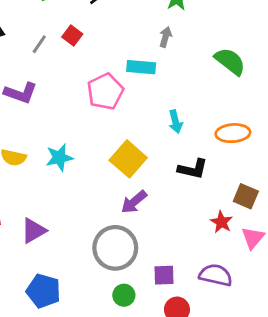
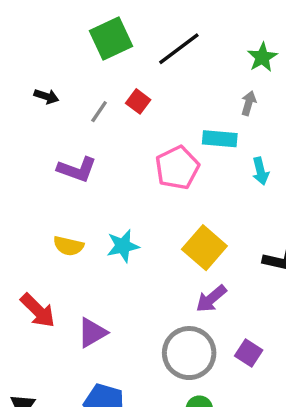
cyan arrow: (176, 122) -> (261, 171), moved
purple square: (164, 275) -> (249, 353), moved, turned 35

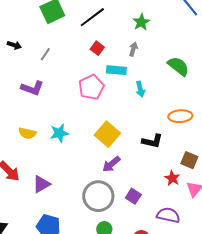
red square: (138, 101) -> (97, 48), moved

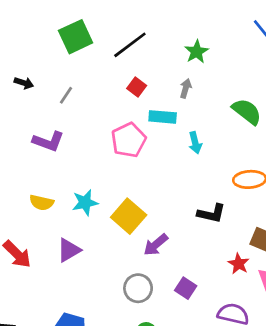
yellow square: (107, 134) -> (129, 216), moved
purple triangle: (41, 184) -> (69, 250), moved
gray circle: (98, 196) -> (138, 288), size x0.7

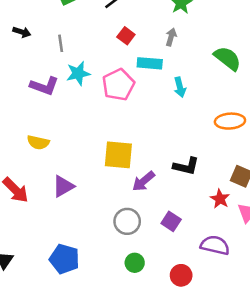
gray line: (66, 95) -> (61, 43), turned -42
cyan star: (85, 203) -> (78, 73), moved
black L-shape: (211, 213) -> (186, 166), moved
yellow square: (129, 216) -> (118, 155), turned -36

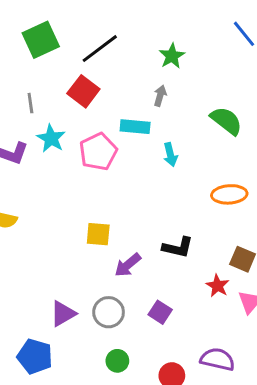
red square: (126, 36) -> (83, 91), moved, size x1.5
cyan star: (78, 73) -> (51, 138), turned -30
yellow square: (118, 155) -> (98, 234), size x0.7
purple triangle: (63, 186) -> (63, 314), moved
purple semicircle: (215, 245) -> (218, 359), moved

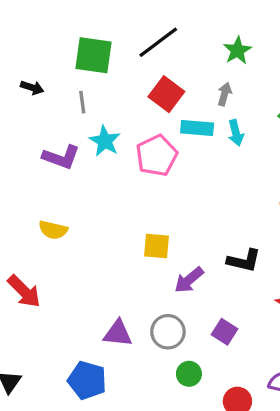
green square: (41, 40) -> (94, 55), moved, turned 33
red square: (83, 91) -> (166, 94), moved
cyan arrow: (170, 155) -> (236, 133), moved
purple triangle: (63, 314) -> (118, 333), turned 36
green circle: (117, 361) -> (189, 374), moved

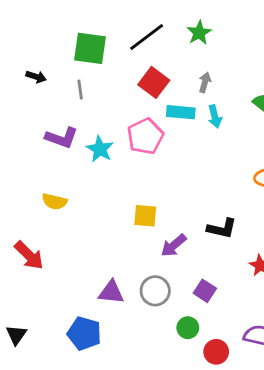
green star: (237, 50) -> (199, 33), moved
cyan star: (105, 141) -> (100, 149), moved
green circle: (189, 374) -> (188, 328), moved

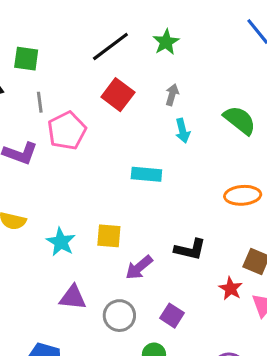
green square: (90, 48) -> (26, 59), moved, size x0.7
cyan rectangle: (181, 112) -> (146, 174), moved
pink pentagon: (145, 136) -> (67, 131), moved
cyan star: (100, 149) -> (61, 242), moved
purple triangle: (111, 292) -> (73, 298), moved

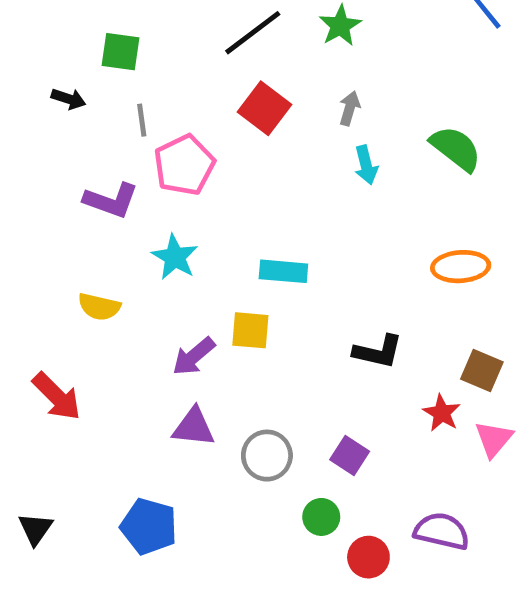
cyan rectangle: (146, 174) -> (283, 271), moved
cyan star: (61, 242) -> (175, 257), moved
purple arrow: (139, 267) -> (194, 356), moved

